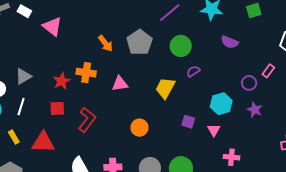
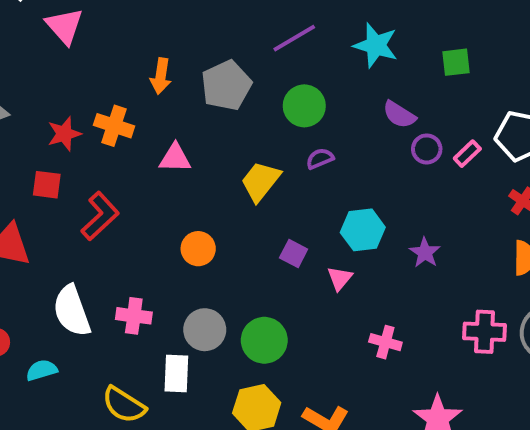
orange arrow: (105, 43) -> (161, 76), turned 36
pink rectangle: (268, 71) -> (467, 154), moved
purple circle: (249, 83) -> (427, 149), moved
pink cross: (231, 157) -> (385, 342), moved

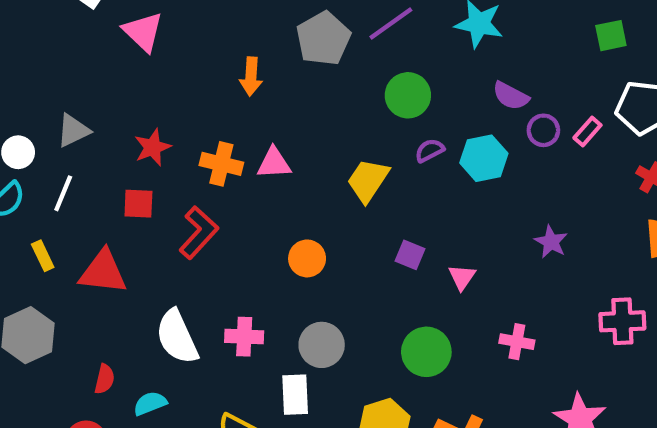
green square: (456, 62) -> (611, 36), moved
gray pentagon: (226, 85) -> (323, 38), moved
orange cross: (114, 126) -> (221, 164), moved
cyan hexagon: (363, 230) -> (484, 158), moved
green circle: (264, 340) -> (426, 352), moved

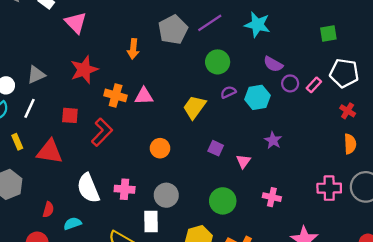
red star: (153, 147) -> (84, 70), moved, size x1.4
purple star: (551, 242) -> (273, 140), moved

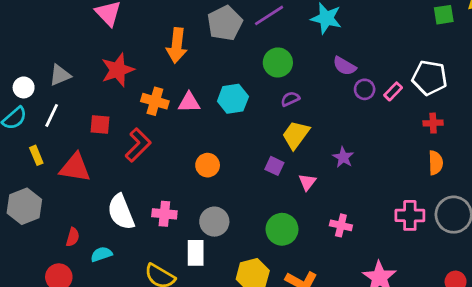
green square: (328, 33) -> (444, 15), moved
orange arrow: (133, 49) -> (177, 46), size x1.4
cyan hexagon: (257, 97) -> (233, 99), moved
yellow trapezoid: (194, 107) -> (296, 135), moved
red cross: (348, 111) -> (433, 123), turned -35

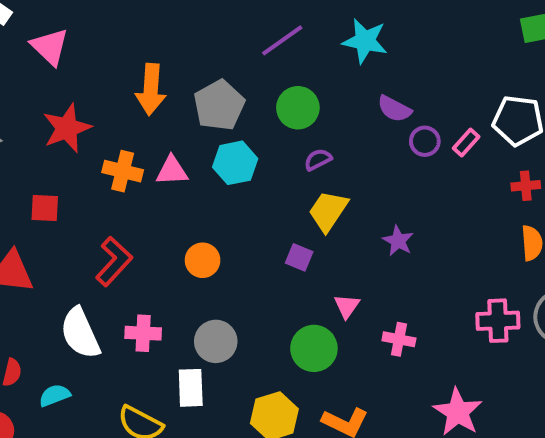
gray pentagon: (225, 23) -> (219, 105), moved
red L-shape: (138, 145) -> (114, 261), moved
pink triangle: (307, 182) -> (347, 306), moved

